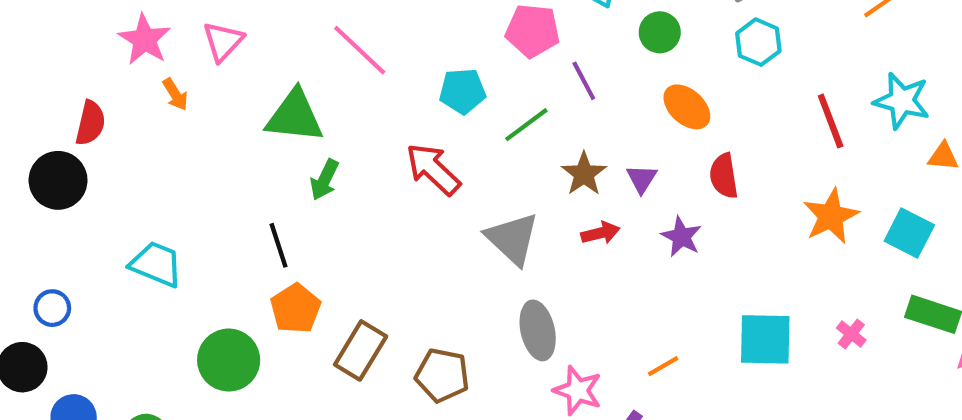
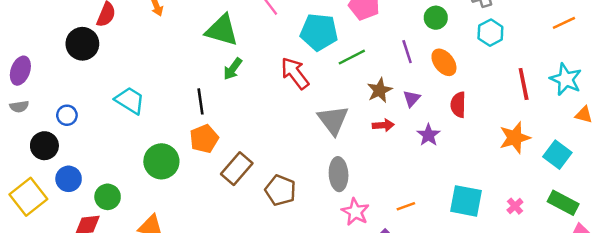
purple line: (584, 81) -> (407, 52), moved
cyan pentagon: (463, 91) -> (319, 32), size x1.4

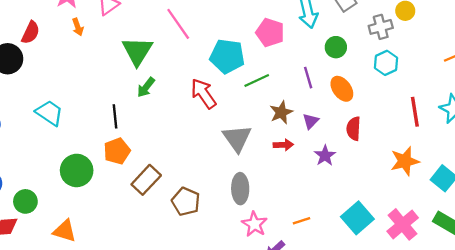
green triangle: (222, 30) -> (137, 51), turned 44
cyan square: (466, 201) -> (357, 218), turned 36
pink cross: (515, 206) -> (403, 224), size x2.0

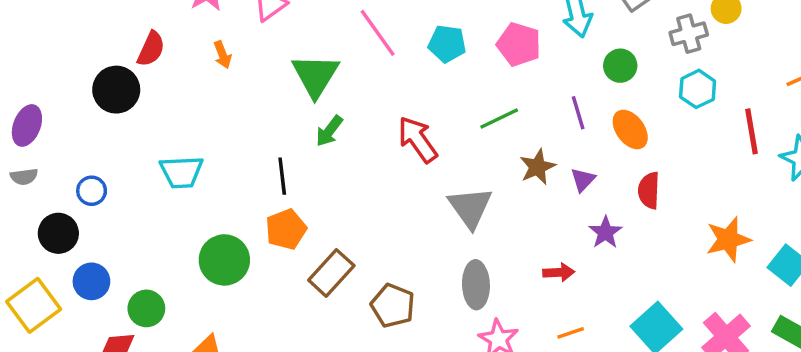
orange arrow: (78, 27) -> (223, 55), moved
cyan pentagon: (227, 56) -> (447, 44), moved, size x0.7
red line: (415, 112) -> (751, 131), moved
cyan trapezoid: (49, 113) -> (182, 172), turned 144
red arrow: (283, 145) -> (559, 272), moved

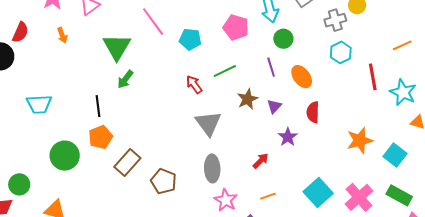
cyan pentagon: (447, 44) -> (190, 39), moved
green circle: (620, 66) -> (283, 39), moved
red arrow: (418, 139) -> (194, 85), moved, size x0.7
red arrow: (559, 272) -> (261, 161), turned -42

